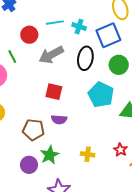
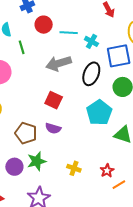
red circle: (29, 35) -> (44, 25), moved
green line: (12, 56) -> (22, 47), moved

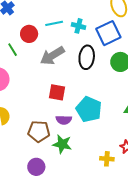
red circle: (44, 25) -> (29, 34), moved
cyan pentagon: (99, 113) -> (89, 109), moved
green star: (37, 161) -> (62, 144), moved, turned -30
yellow cross: (74, 168) -> (107, 159), moved

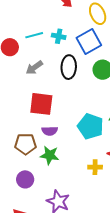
gray arrow: (52, 56) -> (34, 68), size x0.7
red square: (57, 92) -> (41, 104), size x1.4
cyan pentagon: (89, 109) -> (90, 126), moved

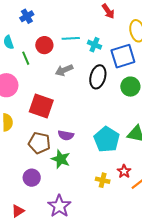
red square: (41, 104) -> (41, 106), moved

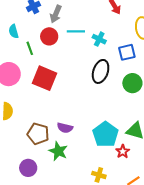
blue square: (123, 56) -> (127, 52), size x0.7
gray arrow: (64, 70) -> (56, 14), moved, turned -48
red square: (41, 106) -> (44, 78), moved
red star: (124, 171) -> (123, 151), moved

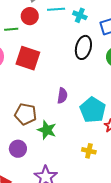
green line: (30, 48) -> (11, 29), turned -72
purple semicircle: (65, 128) -> (62, 96), moved, turned -91

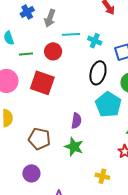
red circle: (30, 16) -> (53, 51), moved
cyan pentagon: (93, 110) -> (108, 104), moved
green star: (47, 130) -> (74, 147), moved

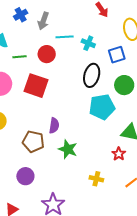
cyan pentagon: (108, 104) -> (102, 107), turned 30
purple semicircle: (76, 121) -> (54, 126), moved

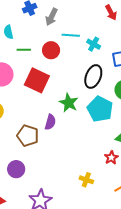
cyan pentagon: (102, 107) -> (100, 109), turned 30
green star: (68, 149) -> (69, 103), moved

